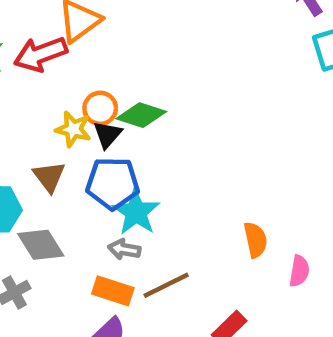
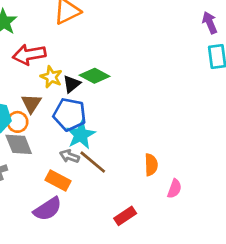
red arrow: (40, 54) -> (29, 55), moved
orange circle: (100, 108) -> (17, 122), moved
brown line: (166, 285) -> (93, 162), moved, turned 56

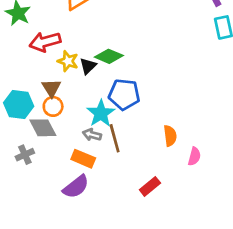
blue pentagon: (70, 114) -> (124, 94), moved
orange circle: (17, 122) -> (53, 106), moved
brown line: (93, 162) -> (115, 138), turned 40

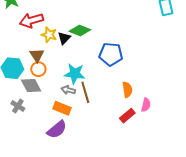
blue pentagon: (124, 94) -> (111, 54), moved
cyan star: (101, 113) -> (75, 74), turned -30
gray cross: (25, 155) -> (18, 106), turned -32
red rectangle: (150, 186) -> (127, 116), moved

